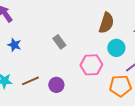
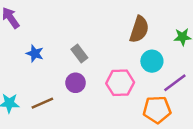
blue star: (14, 45) -> (35, 53), moved
purple circle: (56, 85) -> (76, 83), moved

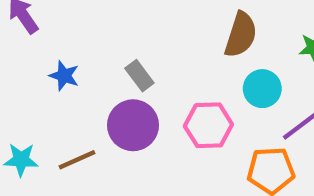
purple circle: (76, 83) -> (133, 125), size x1.5

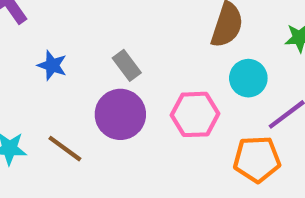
brown line: (77, 160) -> (65, 149), turned 60

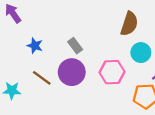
brown line: (65, 149) -> (42, 78), moved

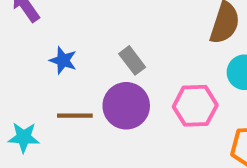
brown line: (42, 78) -> (75, 116), turned -36

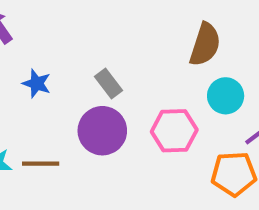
brown line: (75, 116) -> (41, 164), moved

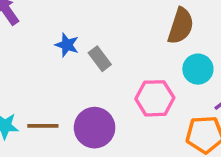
blue star: (37, 83) -> (67, 45), moved
purple circle: (102, 131) -> (95, 128), moved

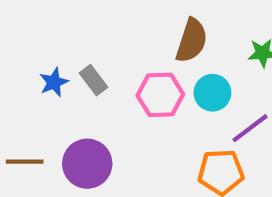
blue star: (67, 45) -> (54, 82), moved, turned 30
pink hexagon: (155, 98) -> (160, 95), moved

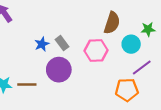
cyan circle: (212, 93) -> (131, 44), moved
purple circle: (87, 164) -> (59, 70), moved

